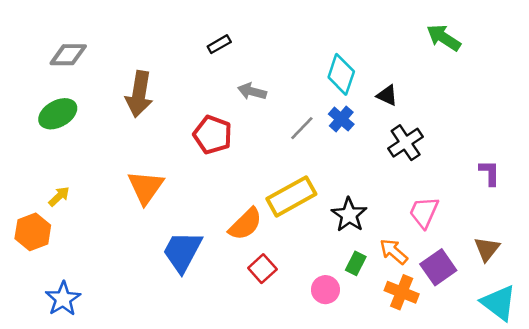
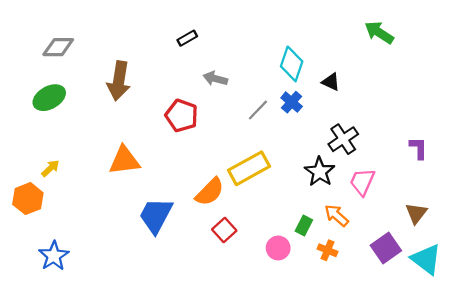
black cross: (406, 143) -> (343, 139), moved
orange triangle: (146, 187) -> (124, 160), turned 48
black star: (349, 215) -> (320, 172), moved
purple square: (438, 267) -> (386, 248), moved
orange cross: (402, 292) -> (328, 250), moved, size x0.7

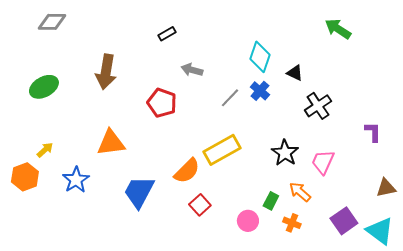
gray diamond: (58, 47) -> (52, 22), moved
black cross: (343, 139) -> (318, 106), moved
brown triangle: (416, 213) -> (386, 188), moved, turned 40
blue star: (54, 256) -> (76, 180), moved

